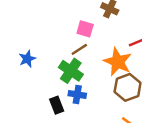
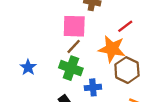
pink square: (85, 29) -> (74, 26), size x1.5
blue cross: (77, 95) -> (93, 87), moved

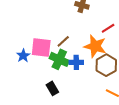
pink square: (74, 26) -> (41, 48), moved
blue cross: (93, 87) -> (76, 62), moved

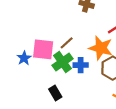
green cross: (59, 59) -> (62, 62), turned 30

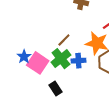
pink square: (43, 49) -> (38, 63), moved, turned 30

